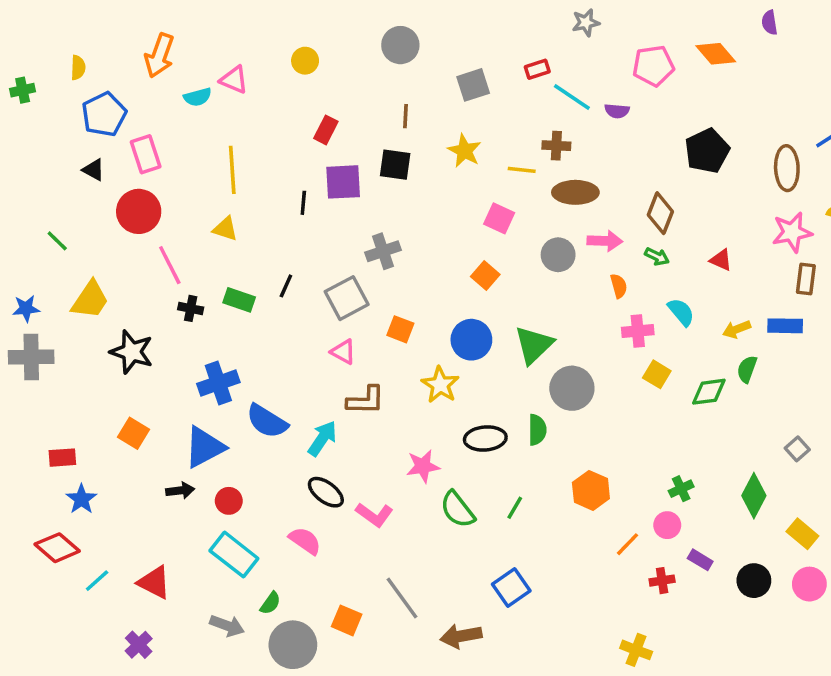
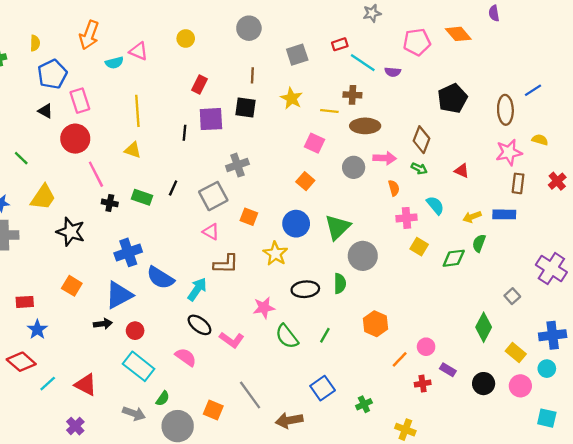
green cross: (681, 489) -> (364, 404), moved

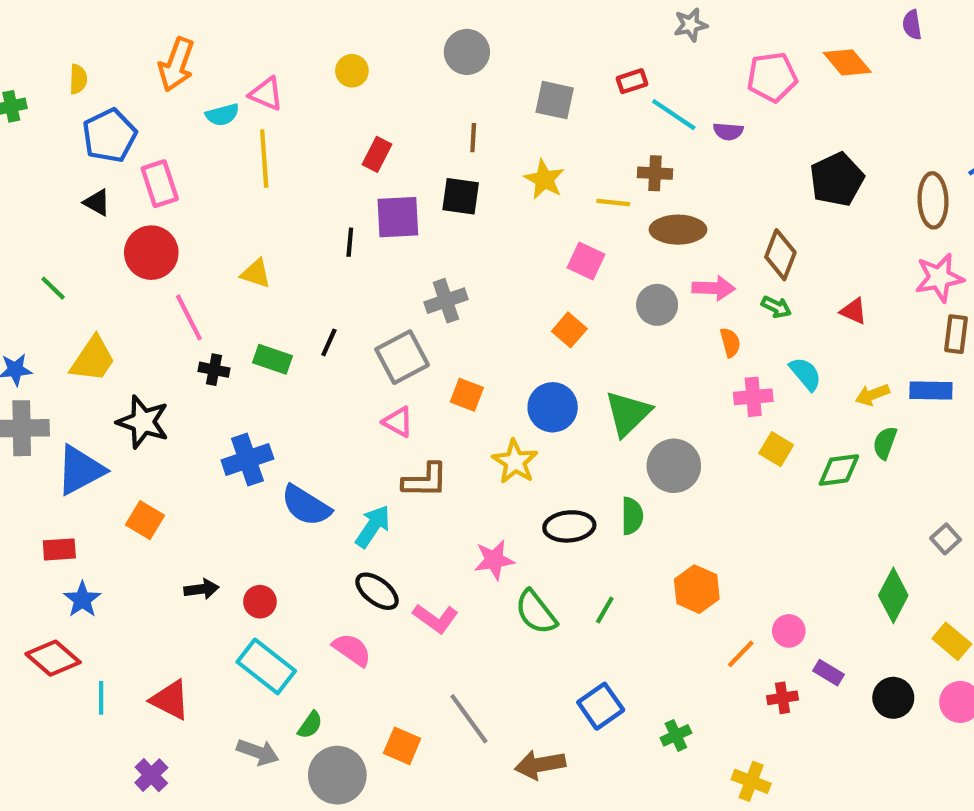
gray square: (297, 55) -> (555, 100), turned 30
yellow line: (137, 111) -> (264, 159), moved
blue triangle: (119, 295) -> (80, 470), moved
cyan line: (48, 384) -> (101, 698), turned -48

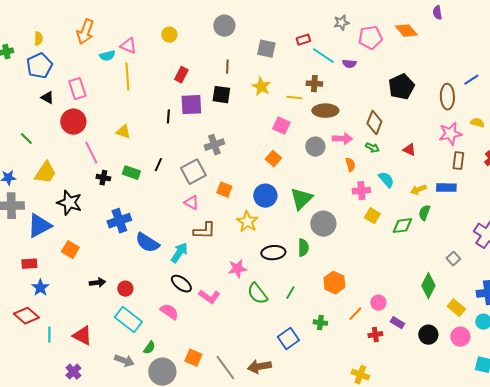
gray star: (691, 25) -> (341, 23), moved
blue pentagon: (109, 136) -> (39, 66), moved
gray line: (469, 719) -> (225, 368), moved
green cross: (676, 735) -> (320, 323), moved, turned 32

